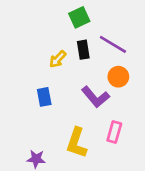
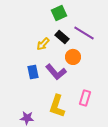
black rectangle: (83, 50) -> (62, 37), turned -40
orange circle: (118, 77) -> (73, 57), moved
purple L-shape: (95, 97) -> (56, 72), moved

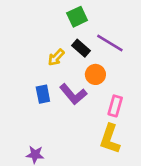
pink rectangle: (85, 98) -> (115, 106), moved
yellow L-shape: (57, 106) -> (110, 139), moved

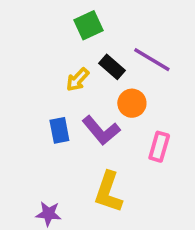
green square: (77, 17) -> (88, 25), moved
yellow L-shape: (110, 139) -> (108, 192), moved

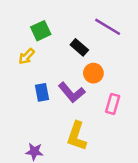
green square: (88, 25) -> (41, 31), moved
purple line: (152, 60) -> (108, 27), moved
yellow arrow: (78, 80) -> (27, 56), moved

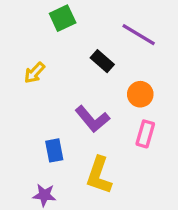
green square: (41, 31) -> (63, 18), moved
orange circle: (93, 73) -> (140, 94), moved
blue rectangle: (42, 92) -> (54, 150), moved

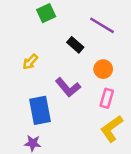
yellow arrow: (34, 73) -> (30, 62), moved
blue rectangle: (54, 150) -> (40, 110), size x1.6
yellow L-shape: (99, 175) -> (112, 129), moved, turned 36

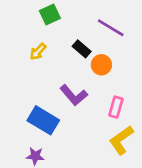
yellow arrow: (30, 62) -> (38, 52), moved
orange circle: (103, 69) -> (101, 65), moved
blue rectangle: (40, 110) -> (43, 120), turned -48

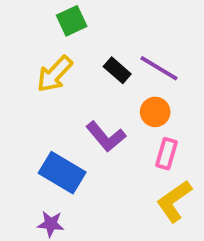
purple line: (111, 28) -> (159, 68), moved
yellow arrow: (38, 52) -> (55, 74), size x1.5
orange circle: (101, 65) -> (155, 112), moved

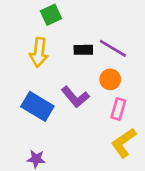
black rectangle: (117, 70) -> (83, 50), turned -42
yellow arrow: (55, 74) -> (39, 52), turned -36
blue rectangle: (62, 173) -> (37, 106), moved

